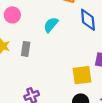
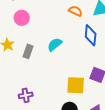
cyan semicircle: (51, 25) -> (55, 44), moved

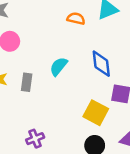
blue diamond: (91, 35) -> (101, 64), moved
yellow square: (76, 85) -> (96, 113), turned 36

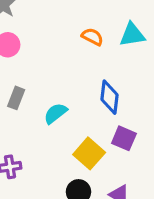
cyan semicircle: (59, 66) -> (56, 113), moved

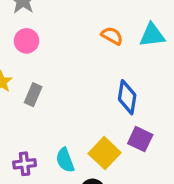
cyan semicircle: (56, 113) -> (65, 160), moved, turned -75

